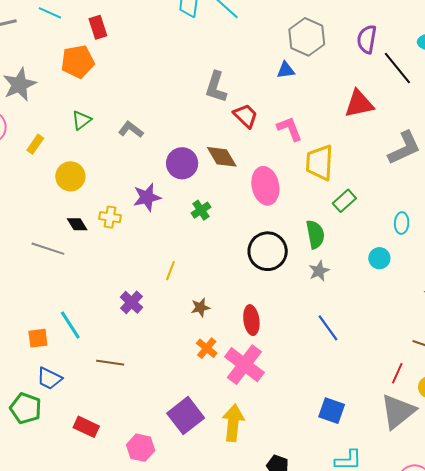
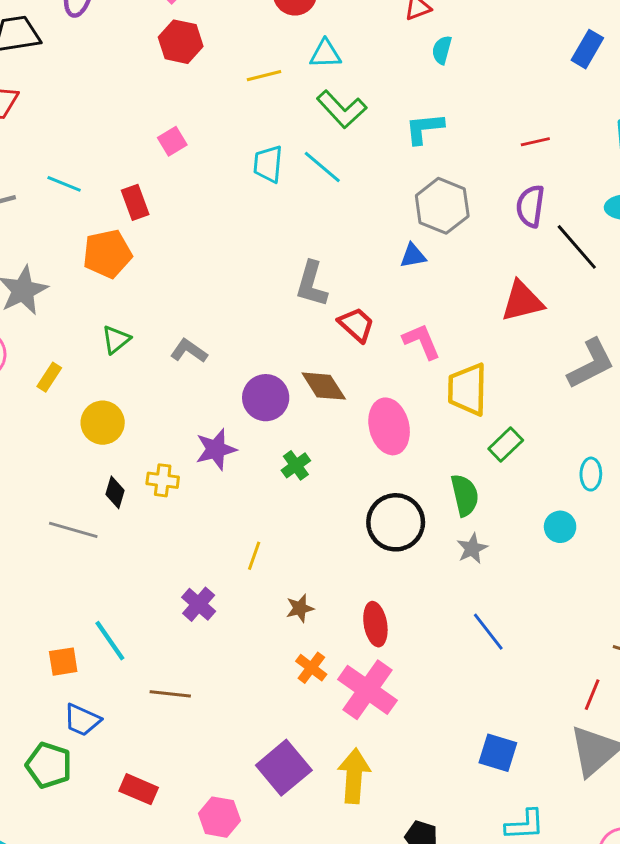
black diamond: (77, 224) -> (115, 492), turned 50

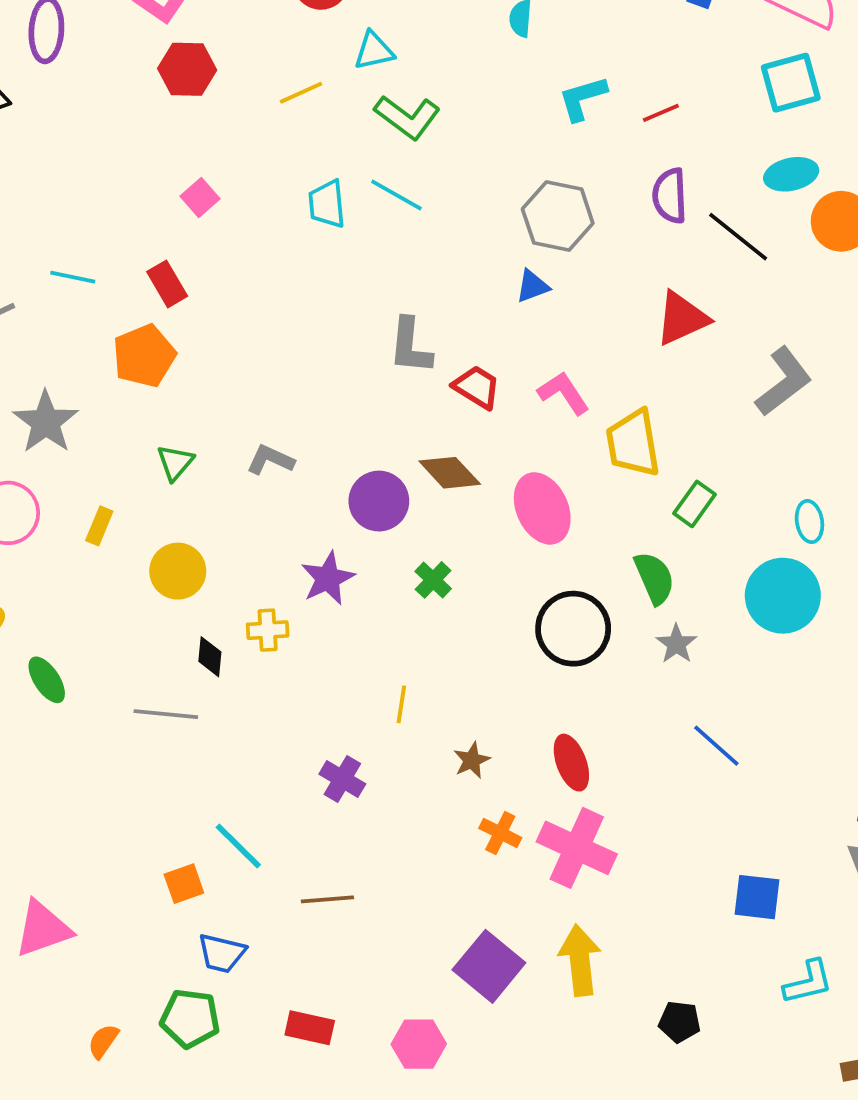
cyan L-shape: (424, 128) -> (583, 98), moved
cyan circle: (560, 527) -> (783, 596), size x1.8

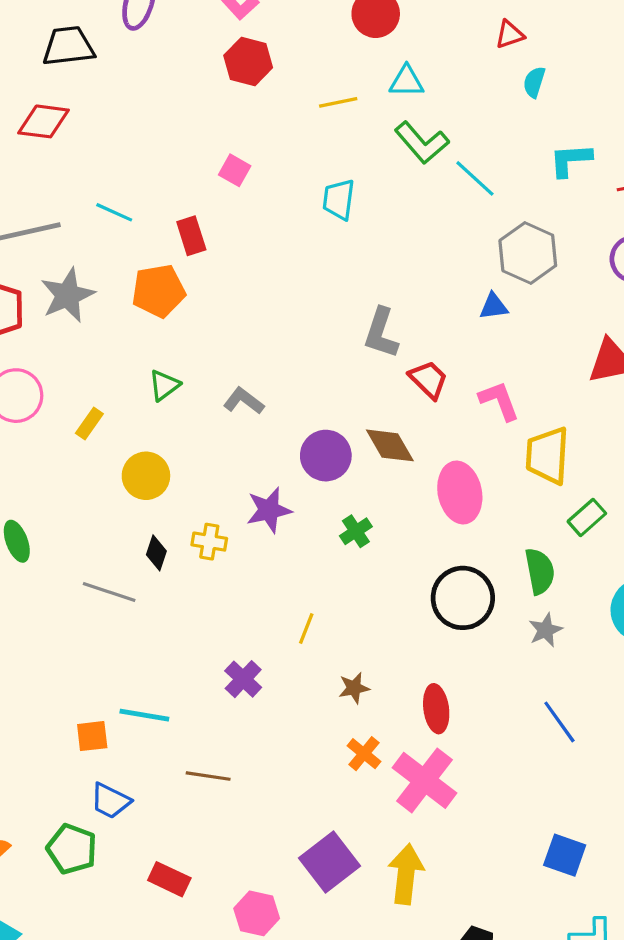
cyan line: (396, 195) -> (475, 178), moved
pink square: (200, 198) -> (235, 170), turned -32
gray star: (46, 422) -> (68, 295), moved
cyan line: (238, 846) -> (144, 715), turned -48

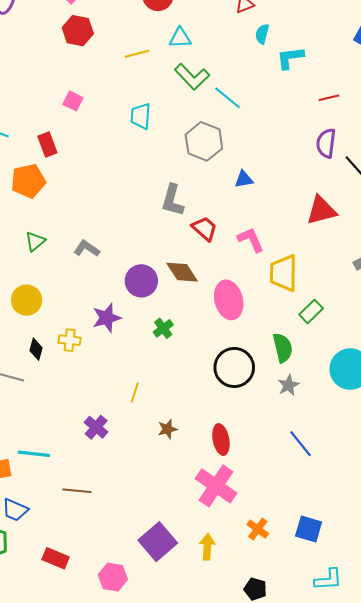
cyan L-shape: (571, 160) -> (290, 58), moved
gray hexagon: (528, 253) -> (204, 141), moved
orange cross: (364, 754) -> (258, 529), moved
yellow arrow: (406, 874) -> (207, 547), size x0.7

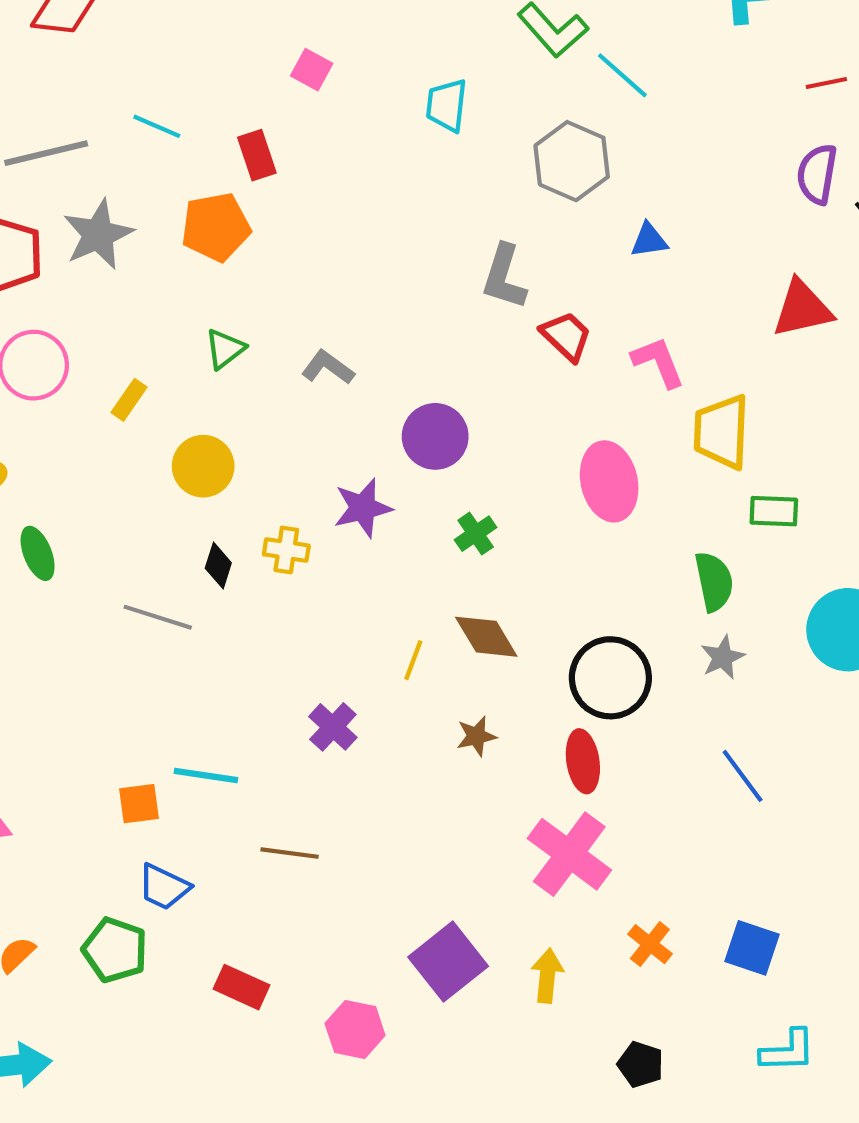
brown diamond: (182, 272) -> (486, 637), moved
green rectangle: (311, 312) -> (774, 511), turned 45
black circle: (234, 367) -> (610, 678), moved

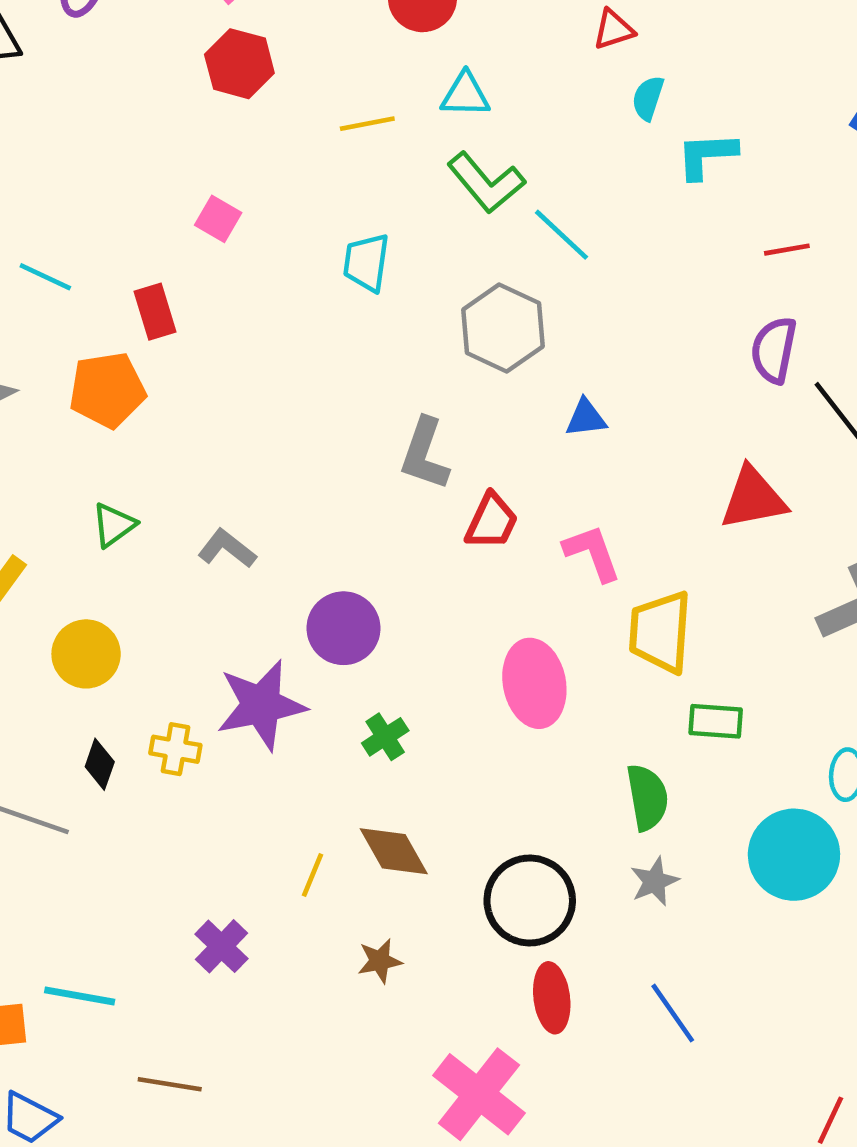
red trapezoid: (566, 336) -> (492, 521), turned 70
purple star: (363, 508) -> (261, 705), size x1.4
red ellipse: (583, 761) -> (552, 998), moved

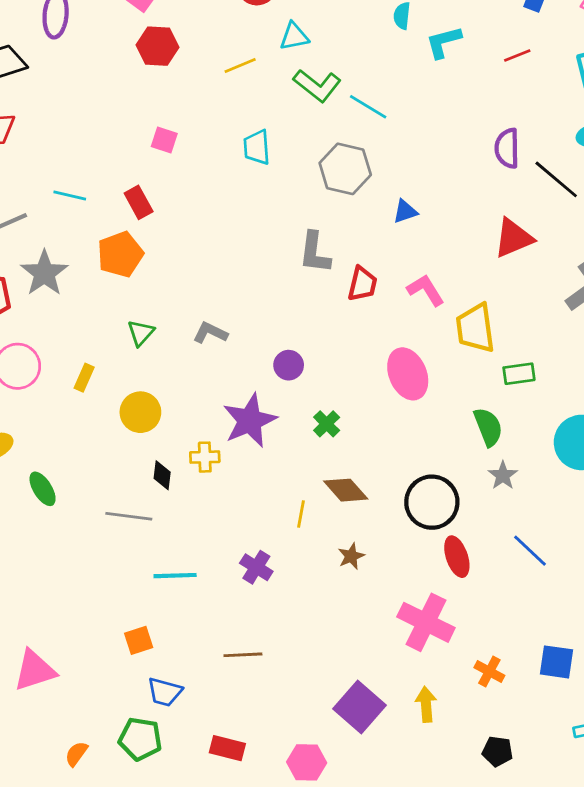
red line: (787, 250) -> (517, 55), moved
purple circle: (343, 628) -> (289, 365), size x0.7
cyan line: (80, 996) -> (175, 576), moved

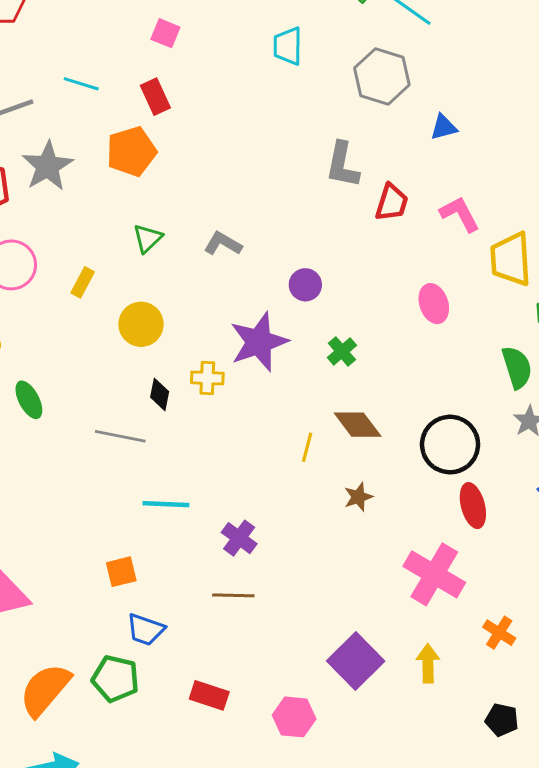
pink square: (164, 140) -> (165, 33), moved
pink ellipse: (408, 374) -> (434, 304), size x0.7
purple cross: (256, 567) -> (239, 538), moved
orange semicircle: (76, 754) -> (45, 690), size x2.0

